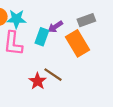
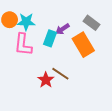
gray rectangle: (86, 20) -> (91, 23), turned 56

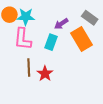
cyan rectangle: (50, 38) -> (51, 42), moved
brown line: (60, 74) -> (29, 67), moved, turned 54

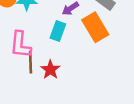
pink L-shape: (23, 39) -> (20, 45), moved

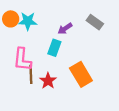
orange rectangle: (95, 27) -> (81, 74), moved

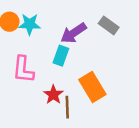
purple arrow: (65, 29) -> (73, 33), size x1.5
brown line: (31, 74) -> (67, 107), moved

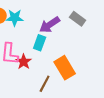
red star: (53, 95) -> (24, 62), moved
brown line: (67, 107) -> (45, 84), turned 30

